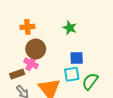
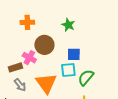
brown circle: (36, 49) -> (44, 45), moved

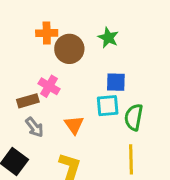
brown circle: (44, 45) -> (69, 49), moved
green semicircle: (86, 78) -> (134, 117), turned -30
orange triangle: (46, 83) -> (74, 125), size x0.6

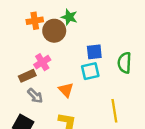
green star: (108, 38) -> (69, 17), moved
pink cross: (49, 86) -> (42, 62), turned 35
green semicircle: (134, 117) -> (124, 63), moved

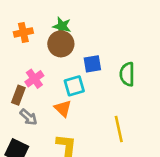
brown circle: (54, 31) -> (61, 44), moved
cyan square: (90, 71) -> (74, 86), moved
brown rectangle: (27, 76) -> (18, 95), turned -42

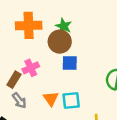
orange cross: (23, 32) -> (29, 25), size x1.5
blue square: (92, 64) -> (70, 63), moved
cyan square: (74, 86) -> (71, 101), moved

